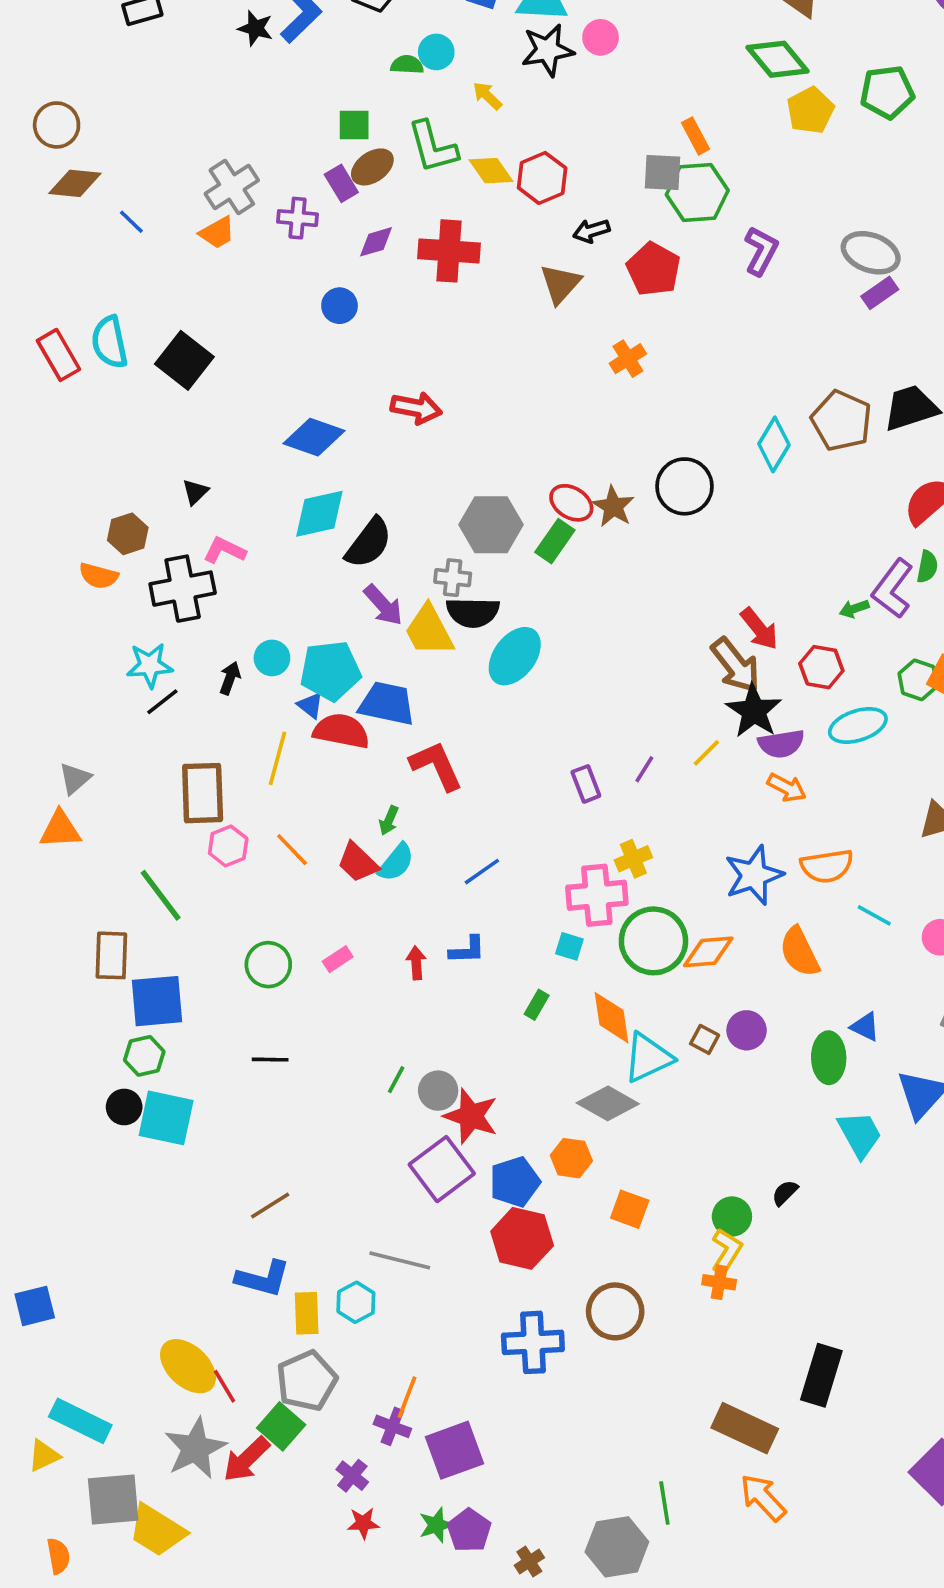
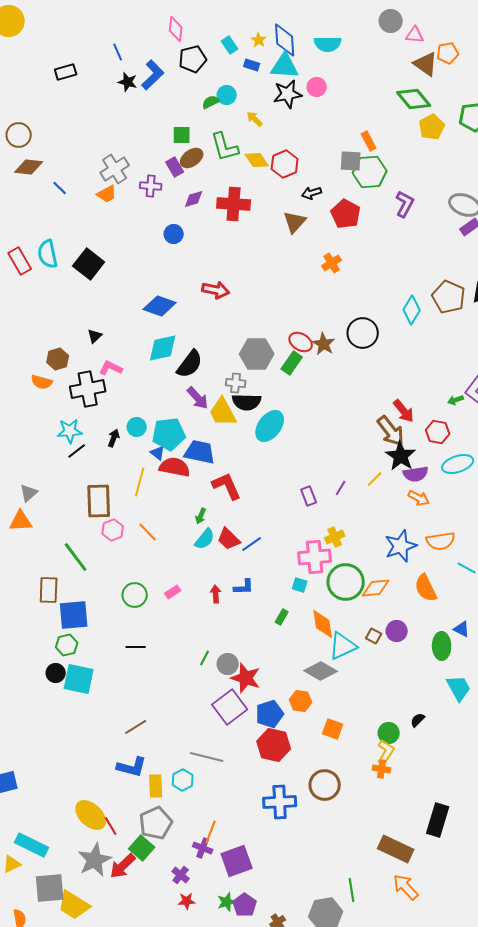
green semicircle: (407, 65) -> (211, 102), turned -30
red trapezoid: (358, 862) -> (229, 539), moved

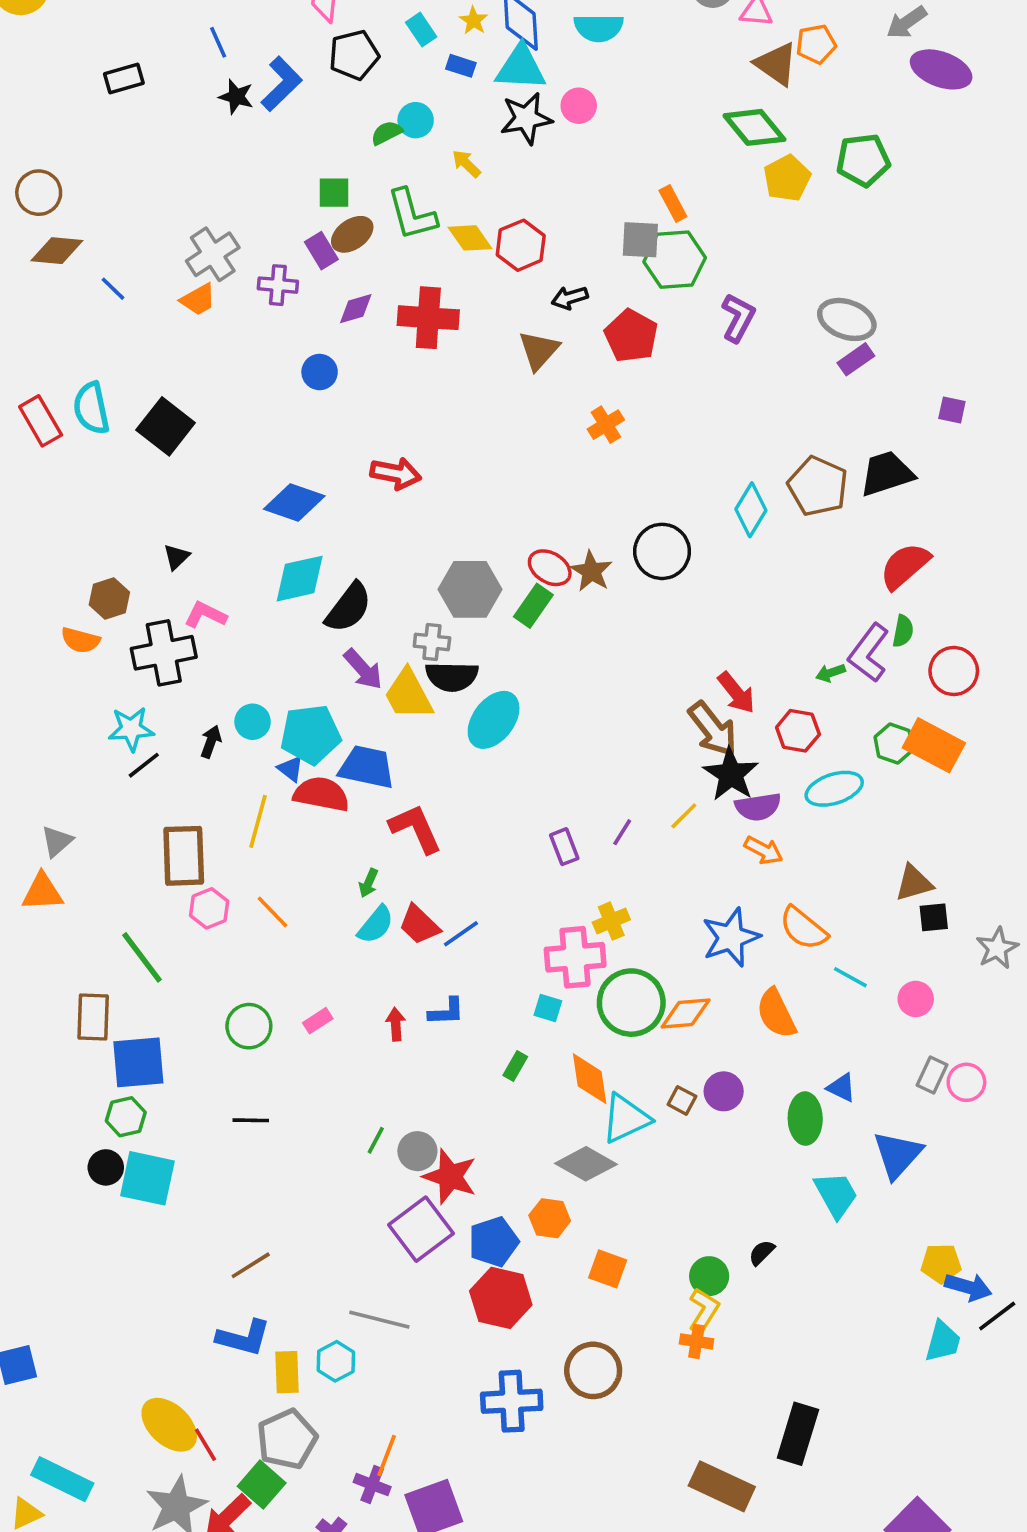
orange semicircle: (441, 541) -> (803, 928), turned 48

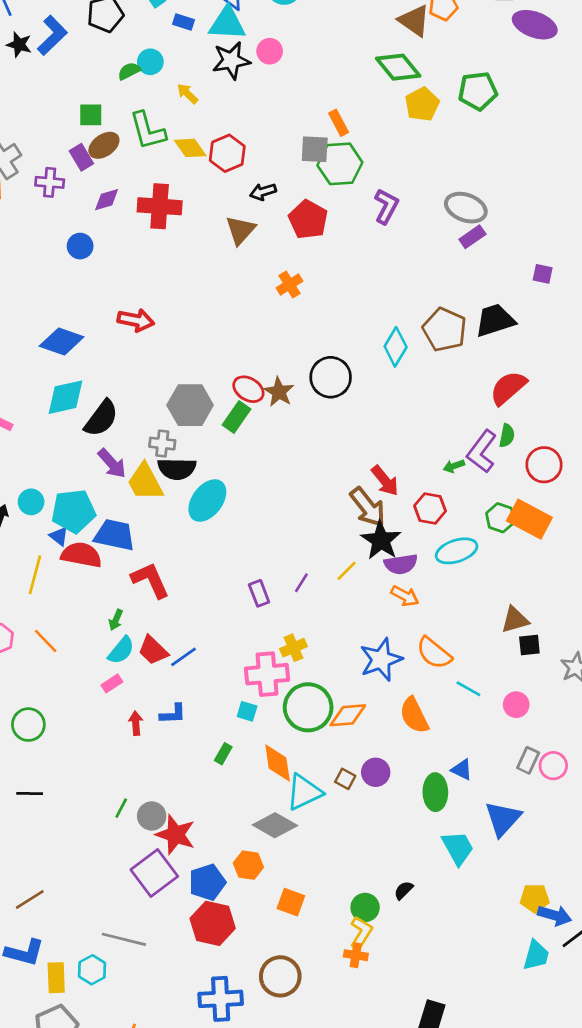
pink rectangle: (318, 1021) -> (112, 683), moved

